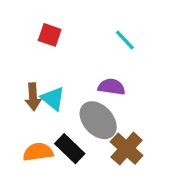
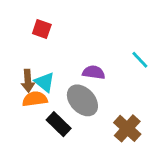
cyan line: (125, 40) -> (140, 60), moved
brown cross: (127, 149) -> (127, 128), moved
orange semicircle: (38, 152) -> (35, 99), moved

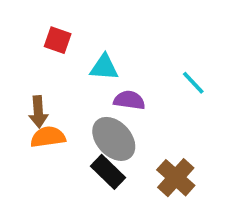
cyan triangle: (45, 82) -> (104, 67), moved, turned -35
black rectangle: (59, 124) -> (108, 172), moved

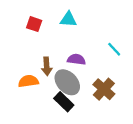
cyan triangle: (104, 67) -> (68, 19), moved
brown arrow: (38, 112) -> (47, 66), moved
brown cross: (176, 178) -> (104, 89), moved

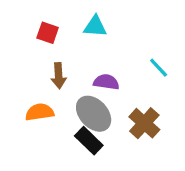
brown arrow: (47, 66) -> (59, 76), moved

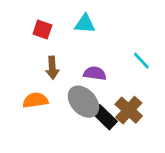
black rectangle: (89, 141) -> (105, 117), moved

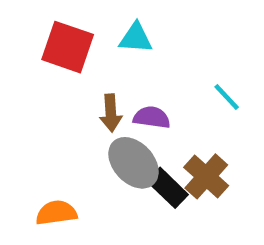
red square: (42, 29) -> (68, 47), size x1.6
brown arrow: (52, 68) -> (111, 113), moved
orange semicircle: (35, 100) -> (56, 213), moved

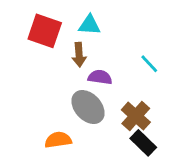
brown arrow: (111, 113) -> (79, 55), moved
black rectangle: (168, 188) -> (143, 143), moved
orange semicircle: (56, 213) -> (58, 140), moved

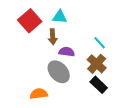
red square: (45, 31) -> (30, 21), turned 30
brown cross: (136, 116) -> (97, 64), moved
black rectangle: (143, 143) -> (99, 85), moved

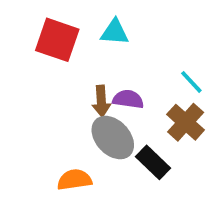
red square: (30, 21) -> (57, 40), turned -30
brown arrow: (53, 37) -> (101, 101), moved
black rectangle: (99, 85) -> (153, 162), moved

